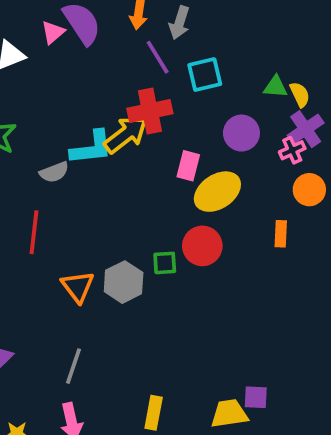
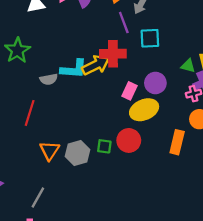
green triangle: (275, 87) -> (188, 66), moved
purple circle: (241, 133) -> (155, 83), moved
orange rectangle: (281, 234) -> (177, 142), size x1.5

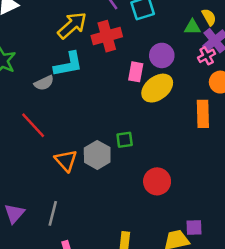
yellow arrow: (96, 65) -> (72, 25), moved
red line: (30, 113) -> (33, 125), turned -45
red circle: (129, 140) -> (157, 181), moved
gray line: (38, 198) -> (53, 213), moved

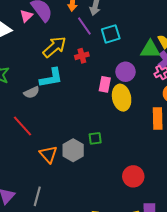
green triangle: (192, 27) -> (150, 49), size x1.5
red cross: (107, 36) -> (82, 56), size x0.6
yellow ellipse: (157, 88) -> (122, 98), turned -65
red circle: (157, 181) -> (133, 176), moved

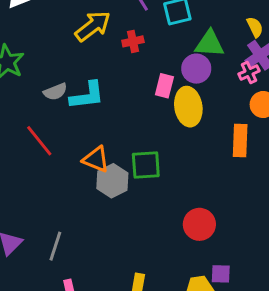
green triangle: (150, 49) -> (210, 44), moved
cyan L-shape: (51, 78) -> (87, 96), moved
green square: (95, 138) -> (146, 165), size x1.5
orange triangle: (48, 154) -> (96, 159), moved, turned -30

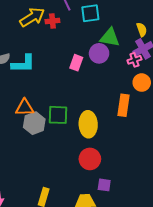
red cross: (133, 41) -> (52, 21), moved
yellow ellipse: (188, 107) -> (88, 124), moved
orange triangle: (96, 159) -> (25, 108), turned -30
purple square: (221, 274) -> (104, 185), moved

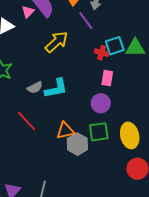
cyan square: (90, 13) -> (115, 46), moved
red cross: (52, 21) -> (102, 53), moved, turned 32
purple circle: (99, 53) -> (101, 103), moved

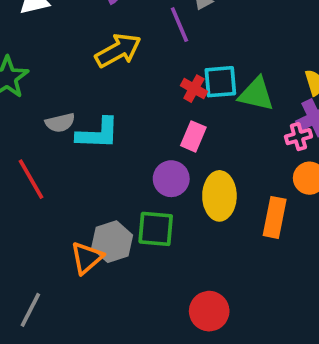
orange triangle: (65, 131) -> (87, 258), moved, turned -42
yellow ellipse: (130, 135) -> (219, 196), moved

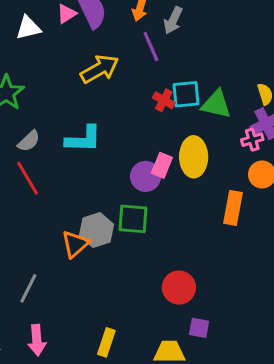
gray semicircle: (60, 123) -> (29, 141), moved, turned -30
pink rectangle: (193, 136) -> (162, 165), moved
yellow ellipse: (219, 196) -> (194, 157), moved

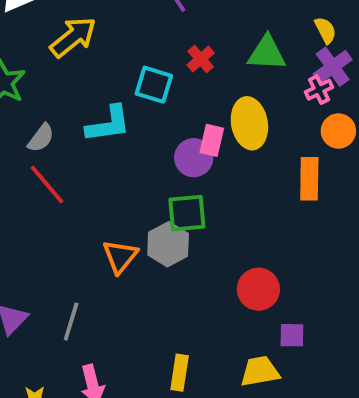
yellow arrow: (100, 69) -> (73, 37), moved
cyan square: (186, 94) -> (154, 85), moved, turned 32
red cross: (164, 100) -> (201, 59), turned 30
gray hexagon: (96, 230) -> (168, 244), moved

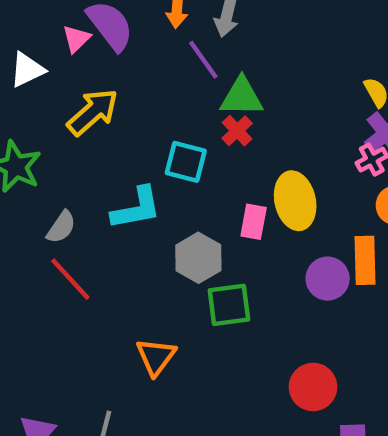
green triangle: (267, 53) -> (242, 97), moved
purple circle: (194, 158) -> (328, 279), moved
gray hexagon: (168, 244) -> (198, 258), moved

